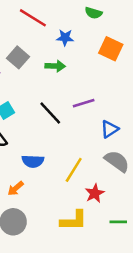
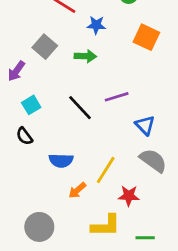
blue triangle: (110, 129) -> (145, 125), turned -42
orange arrow: (16, 188) -> (77, 190), moved
red star: (95, 193) -> (129, 196), turned 30
green line: (118, 222) -> (145, 238), moved

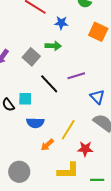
gray square: (45, 47) -> (31, 57), moved
cyan square: (31, 105) -> (25, 99), moved, turned 32

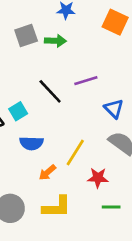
gray square: (31, 57) -> (26, 36), moved, turned 30
cyan square: (25, 99) -> (18, 111), turned -32
yellow L-shape: (68, 171) -> (57, 207), moved
green line: (97, 180) -> (111, 207), moved

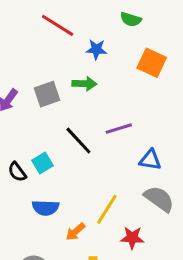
gray square: (26, 36) -> (47, 94), moved
blue triangle: (114, 109) -> (150, 160), turned -36
blue semicircle: (31, 143) -> (46, 208), moved

